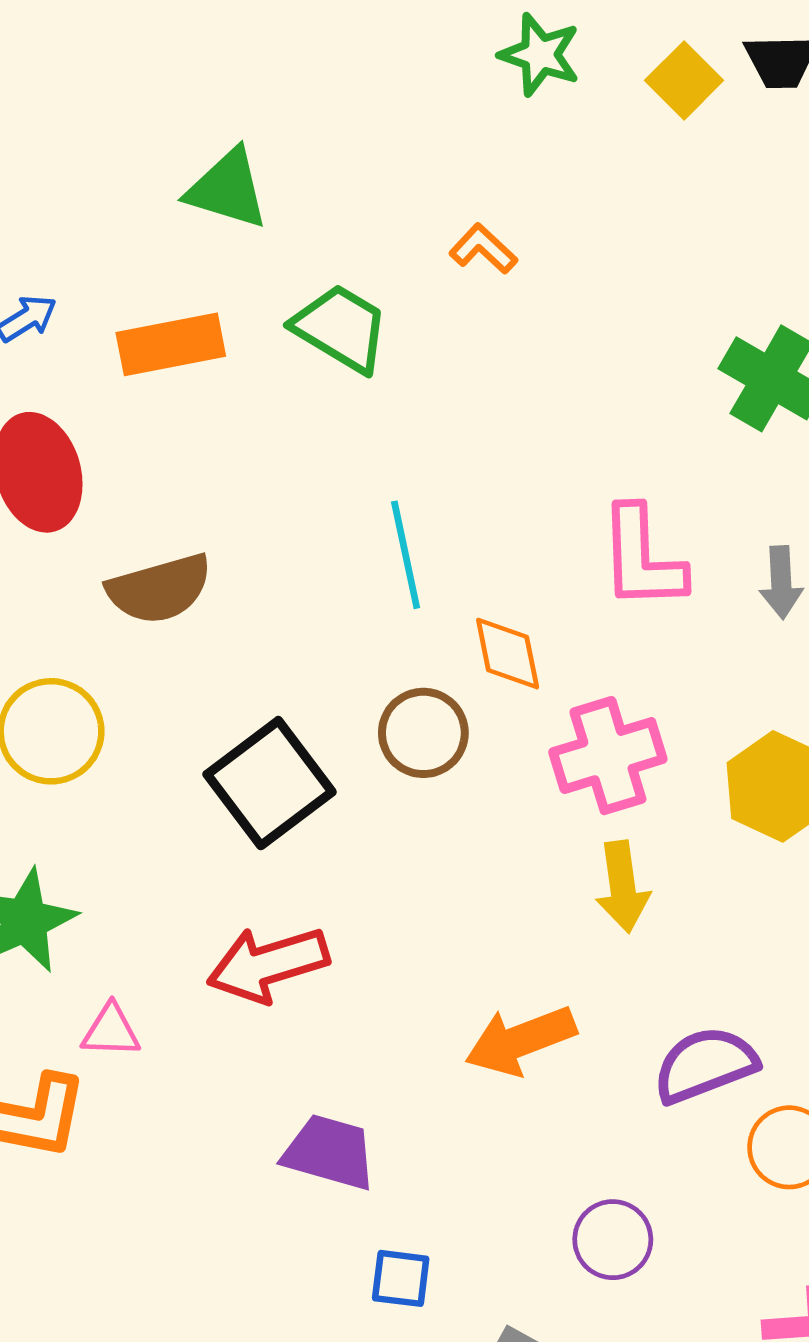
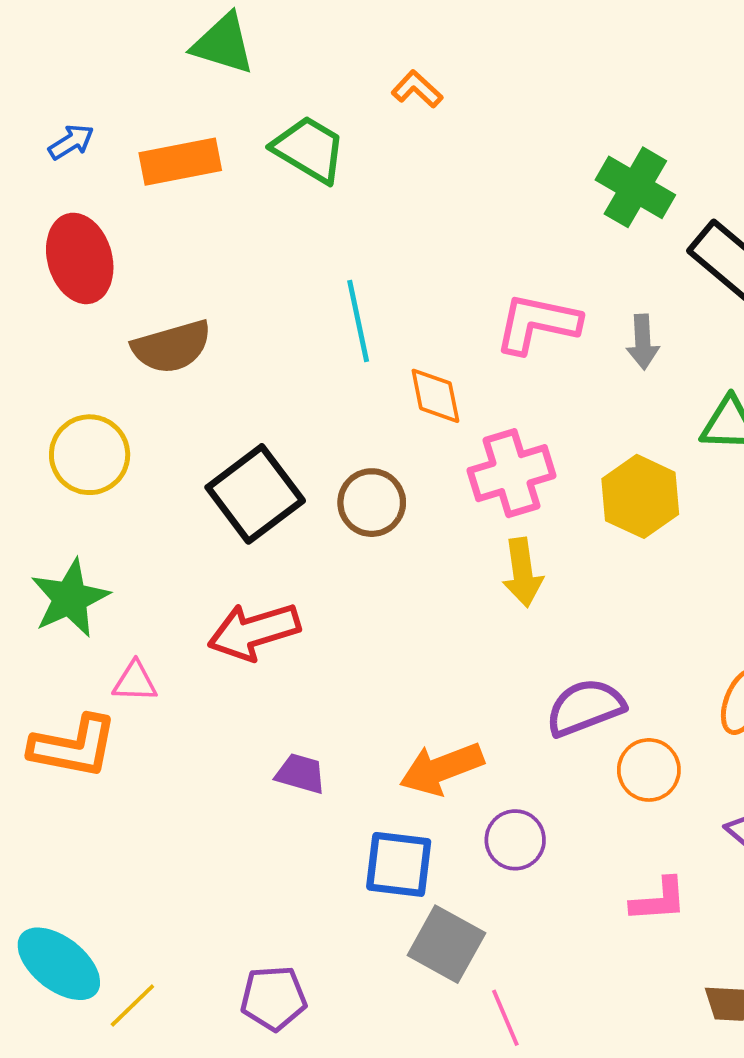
pink L-shape: (642, 558) -> (537, 323), turned 104
brown circle: (423, 733) -> (372, 503), moved
orange arrow: (520, 1040) -> (442, 769), moved
purple trapezoid: (329, 1152) -> (301, 774), size x0.7
blue square: (401, 1278) -> (399, 864), moved, size x1.5

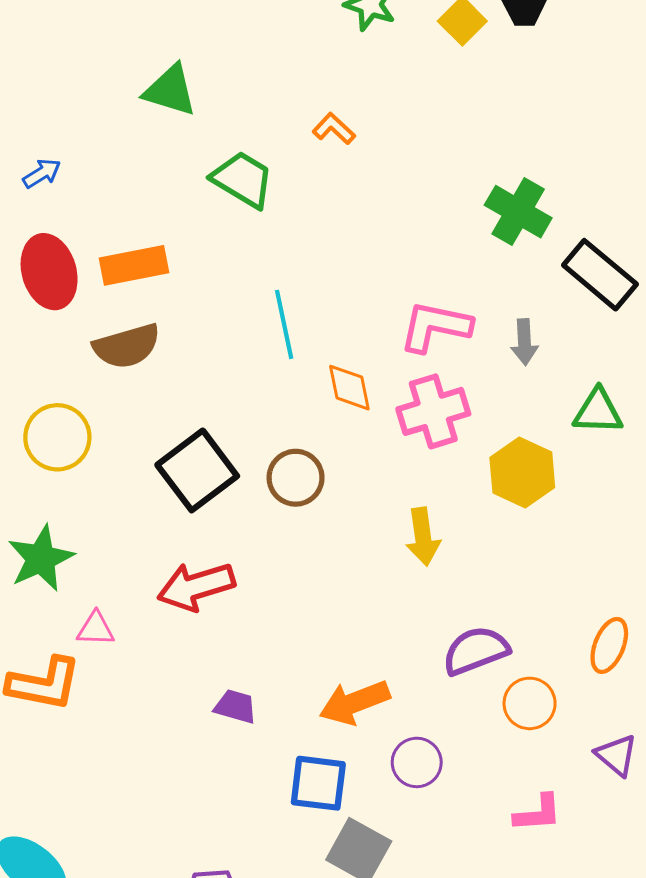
orange rectangle: (180, 162) -> (134, 265), moved
pink cross: (511, 473) -> (433, 411), moved

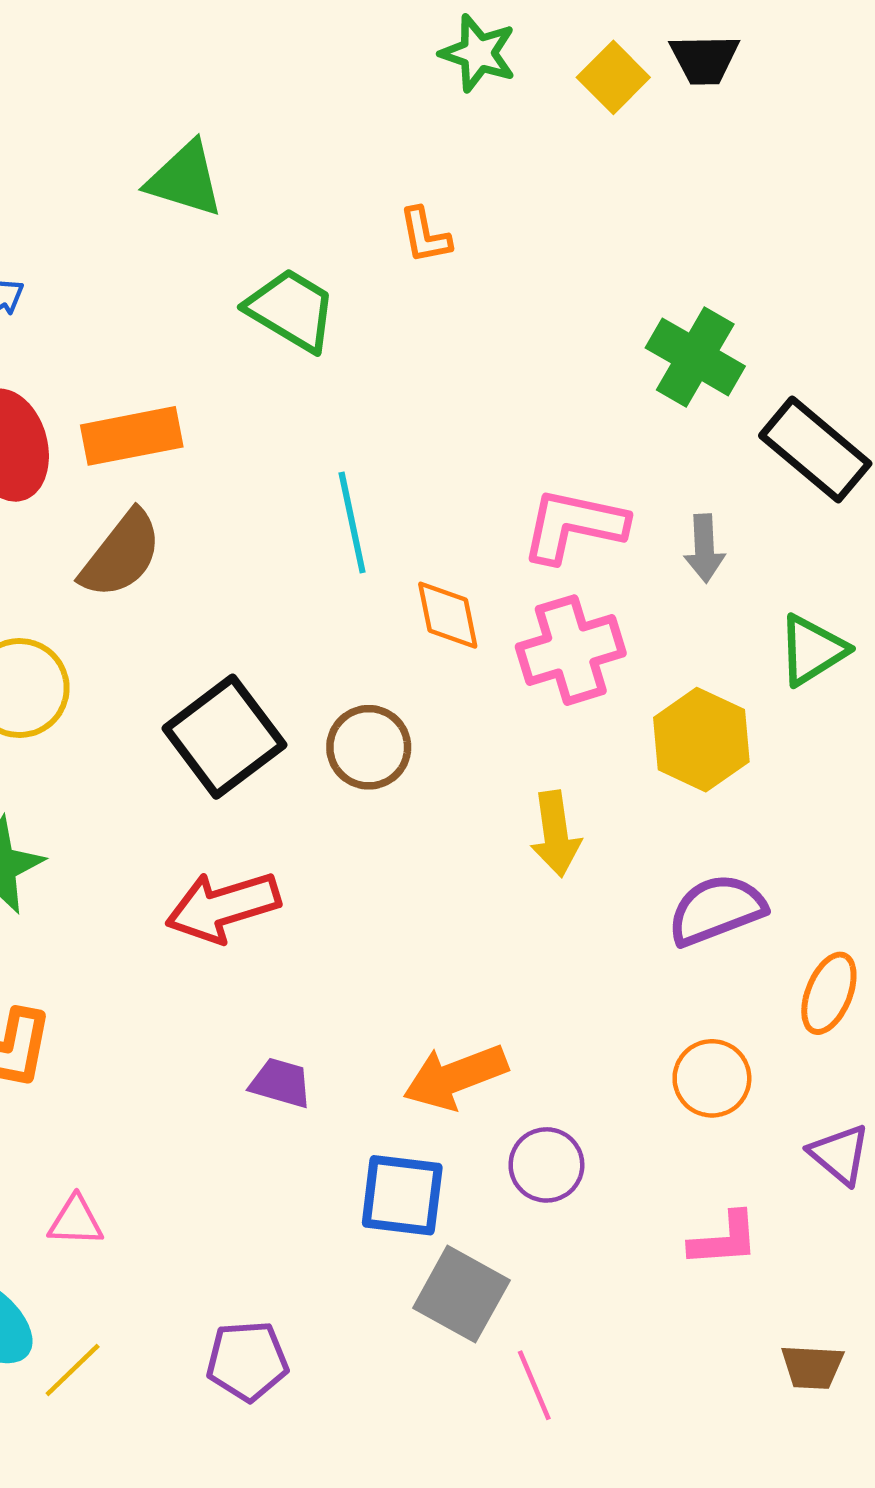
orange L-shape: (334, 129) -> (425, 235), turned -144
brown semicircle: (127, 346) -> (121, 554), turned -36
green triangle: (598, 411) -> (812, 650), turned -34
pink triangle: (96, 629) -> (76, 1221), moved
purple semicircle: (476, 651) -> (717, 910), moved

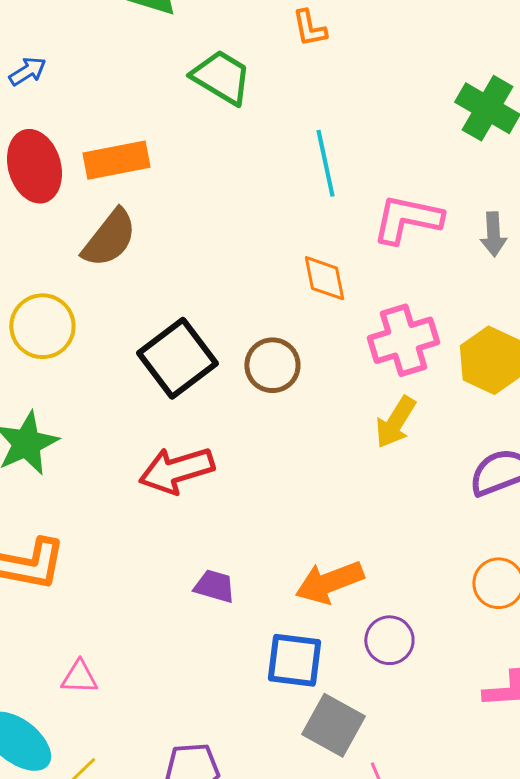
cyan line: (352, 522) -> (325, 163), moved
pink cross: (571, 650) -> (403, 340), moved
yellow arrow: (556, 834) -> (395, 422), turned 40

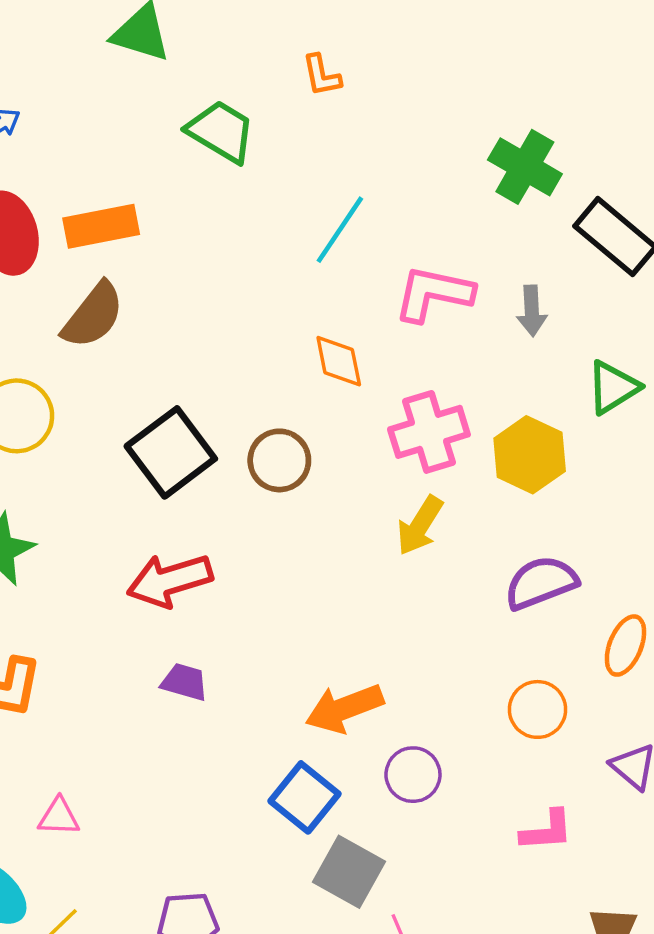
cyan line: (325, 163) -> (340, 230), turned 46
purple trapezoid: (214, 586) -> (185, 682), moved
blue square: (294, 660) -> (304, 797), turned 32

